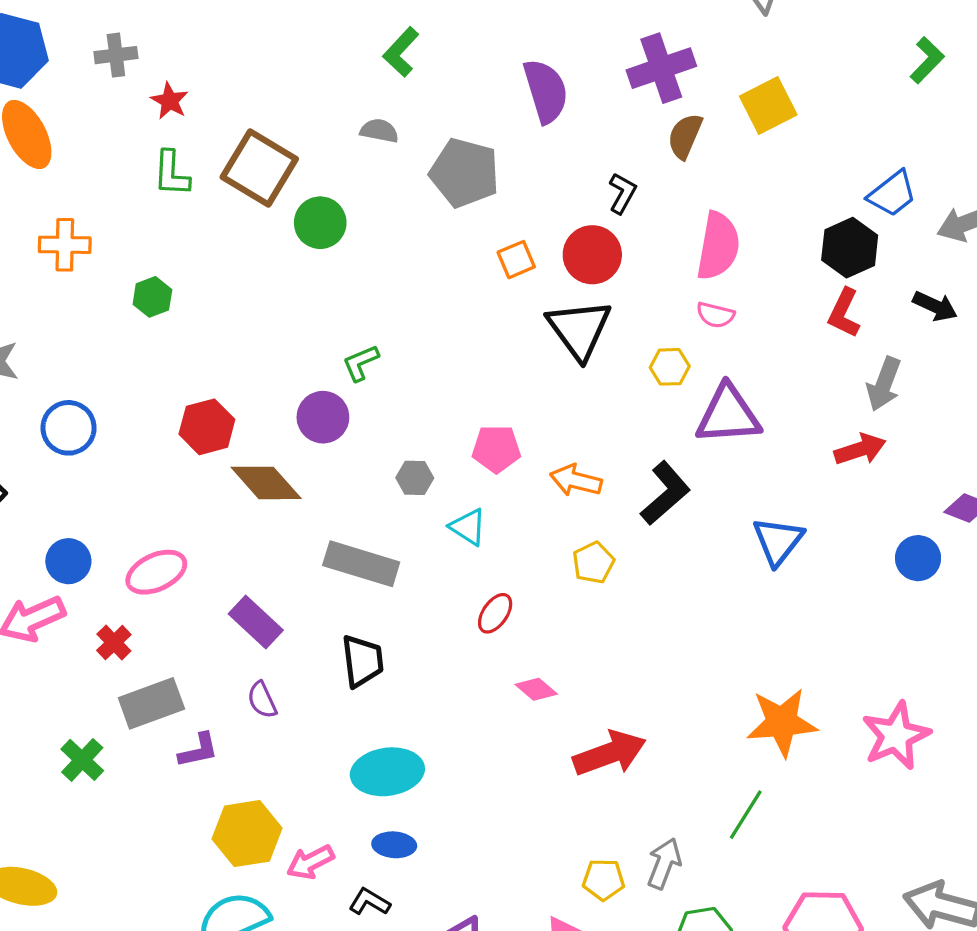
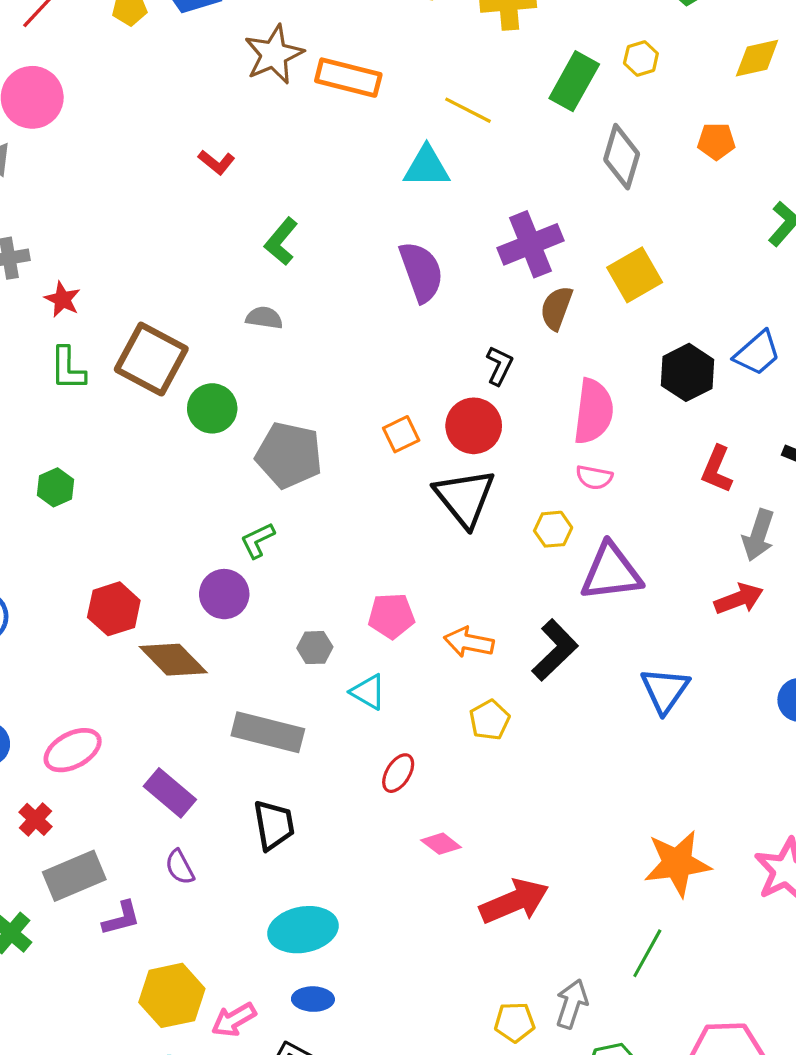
gray pentagon: (464, 173) -> (289, 455), moved
black hexagon: (850, 248) -> (687, 372), moved

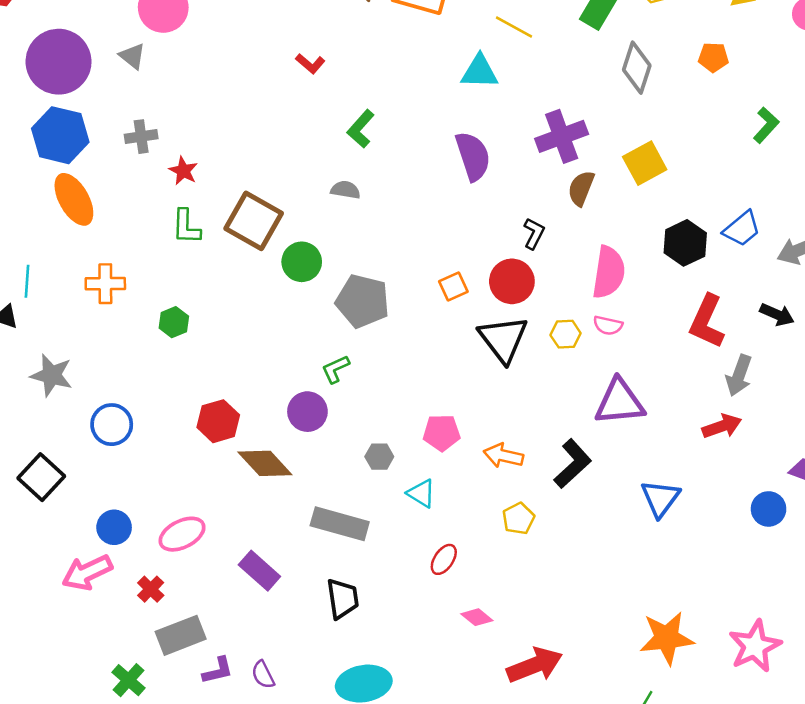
red L-shape: (717, 469) -> (707, 321), size x1.4
yellow hexagon: (553, 529) -> (566, 334), moved
purple semicircle: (180, 867) -> (263, 675), moved

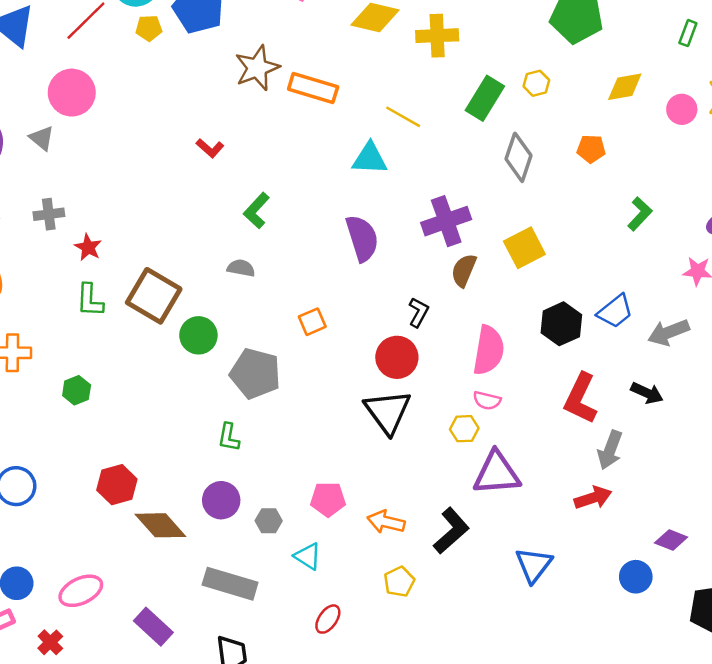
orange square: (453, 287) -> (312, 322), moved
yellow hexagon: (566, 334) -> (464, 429), moved
green L-shape: (335, 369) -> (229, 437), turned -56
purple circle: (307, 412) -> (221, 500), moved

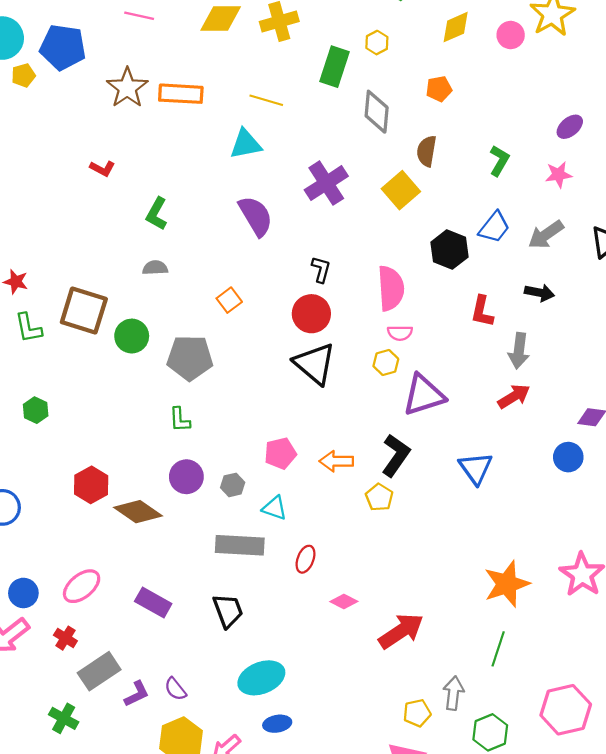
green L-shape: (640, 214) -> (499, 161), moved
brown semicircle: (464, 270) -> (427, 151), moved
red L-shape: (581, 398) -> (482, 311), size x0.7
yellow pentagon: (399, 582) -> (379, 497), moved
gray rectangle: (230, 584) -> (240, 545), moved

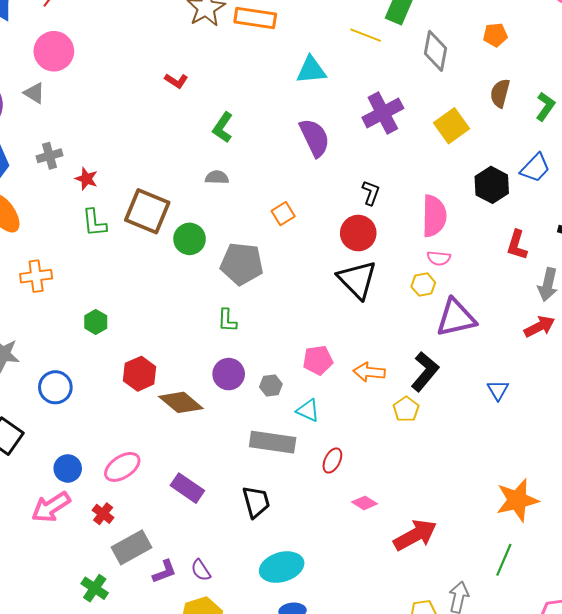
yellow line: (266, 100) -> (366, 35), moved
brown semicircle: (427, 151) -> (500, 93), moved
green hexagon: (36, 410) -> (96, 322), moved
blue triangle: (476, 468) -> (498, 390), size x0.7

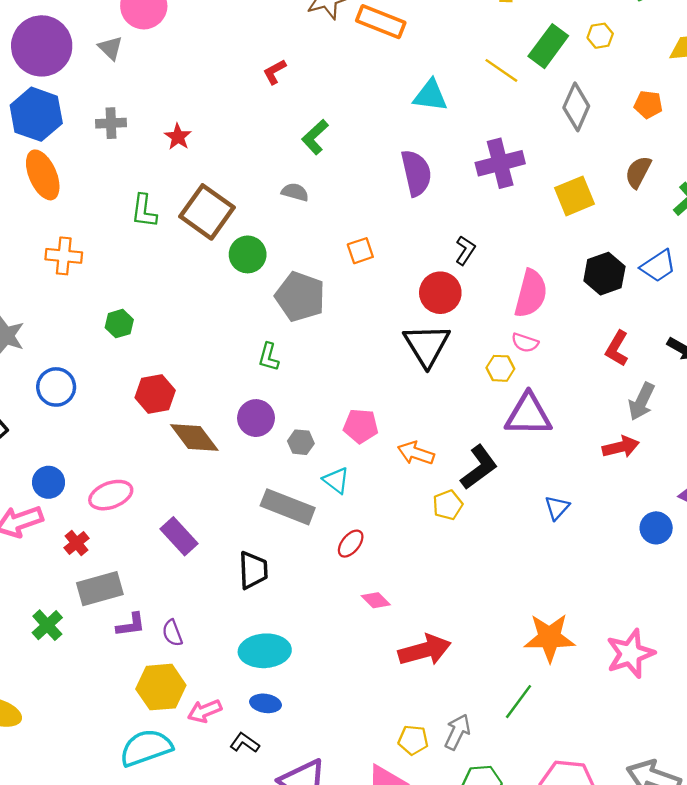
red L-shape: (176, 81) -> (275, 72), turned 105
red star: (86, 179) -> (178, 137), moved

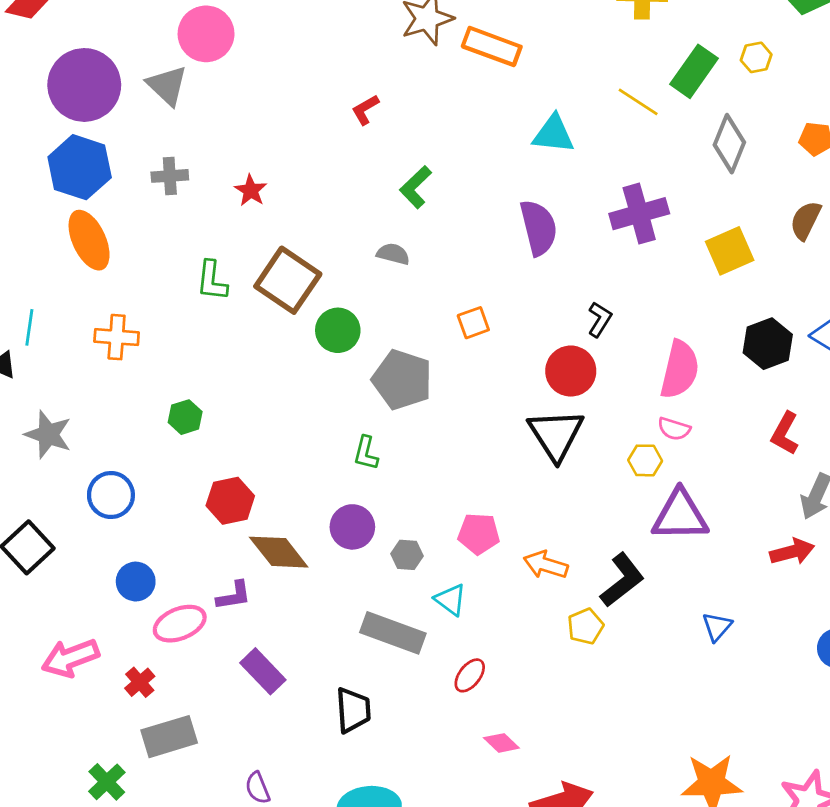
gray triangle: (110, 48) -> (167, 85), size x1.4
blue circle: (49, 482) -> (136, 582), moved
purple L-shape: (131, 625) -> (234, 596), moved

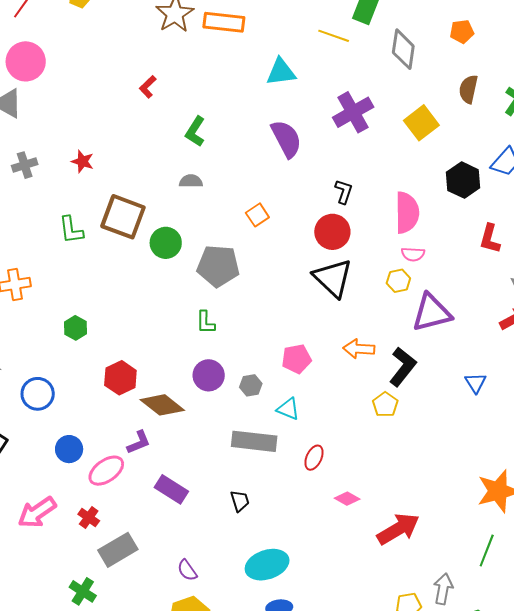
orange arrow: (546, 565) -> (359, 349), moved
black trapezoid: (353, 710) -> (240, 501), size x0.7

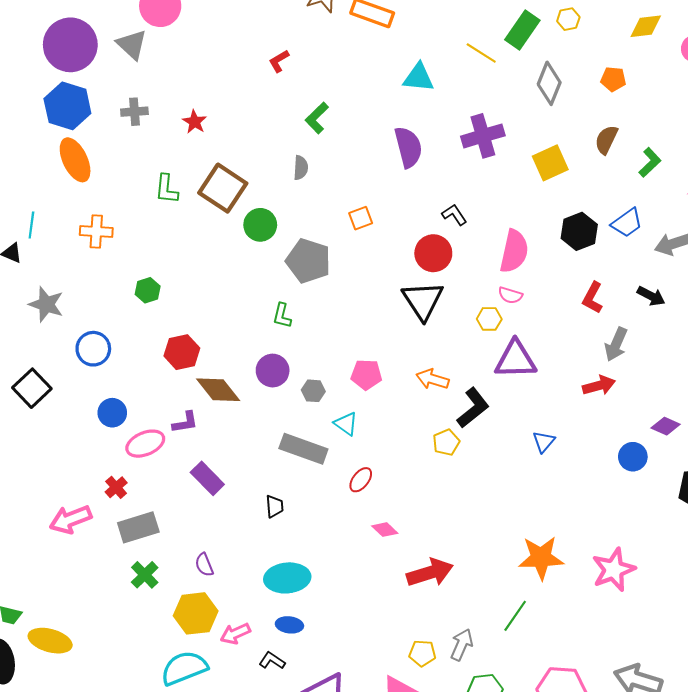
gray semicircle: (191, 181) -> (301, 168), turned 80
black L-shape: (344, 192) -> (454, 215), turned -65
pink arrow: (37, 512) -> (71, 519), moved
green cross: (83, 591) -> (145, 575), moved

